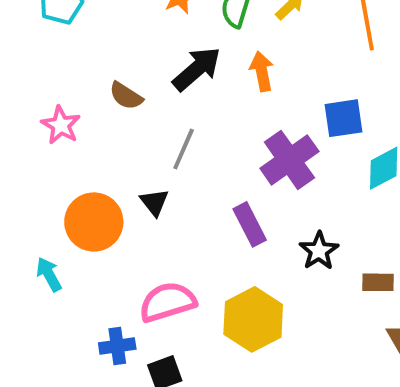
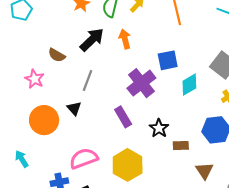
pink star: (61, 125) -> (34, 79), moved
cyan arrow: (49, 274) -> (22, 159), moved
brown rectangle: (378, 282) -> (181, 145), moved

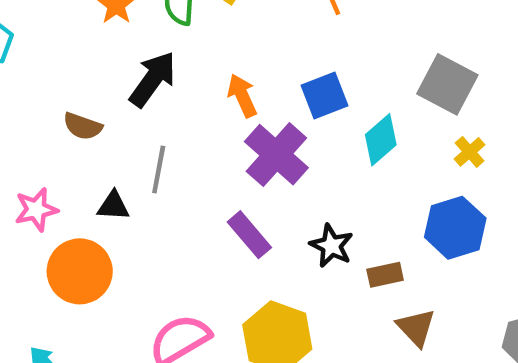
orange arrow: (125, 39) -> (242, 96), moved
pink star: (34, 79) -> (36, 210), moved, turned -30
black triangle: (74, 108) -> (113, 206), moved, turned -35
brown triangle: (205, 171) -> (416, 328), moved

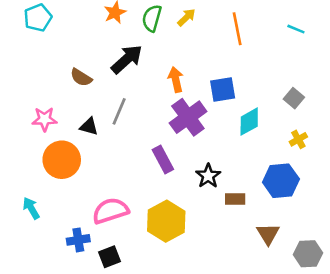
gray square: (447, 84) -> (294, 98), size x0.6
brown triangle: (416, 328) -> (268, 234), moved

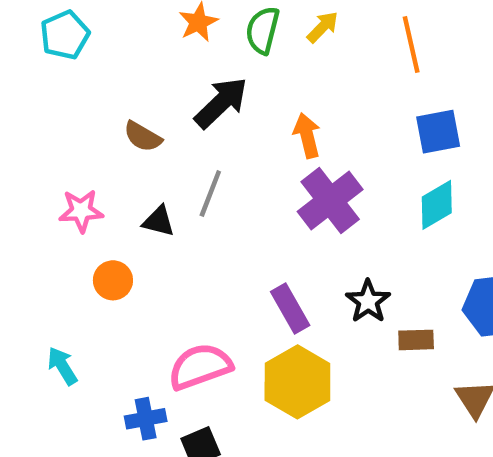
blue square: (223, 89) -> (438, 132), moved
orange circle: (62, 160) -> (113, 280), size x0.6
purple rectangle: (163, 160) -> (290, 308), moved

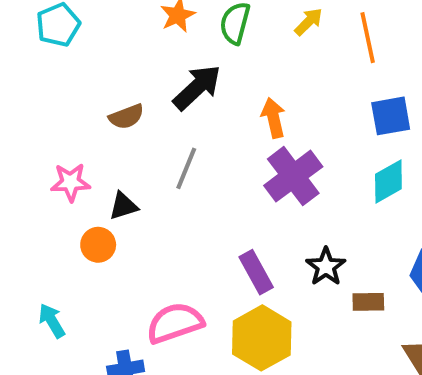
yellow arrow: (323, 27) -> (309, 22), moved
brown semicircle: (143, 137) -> (126, 117), turned -52
black triangle: (159, 221) -> (123, 206), moved, turned -32

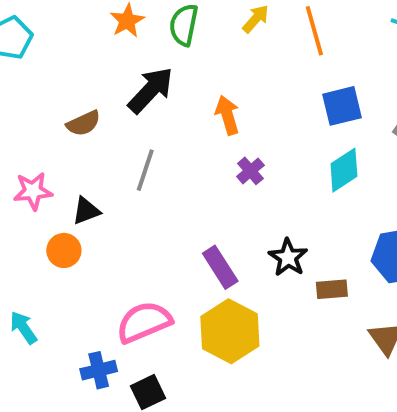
purple cross: (293, 176) -> (250, 171), size x0.5

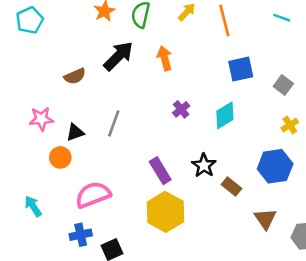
orange arrow: (227, 115) -> (165, 58), moved
gray line: (145, 170) -> (114, 123), moved
cyan diamond: (344, 170) -> (225, 115), moved
brown rectangle: (332, 289) -> (231, 187), turned 42
pink semicircle: (144, 322) -> (93, 195), moved

